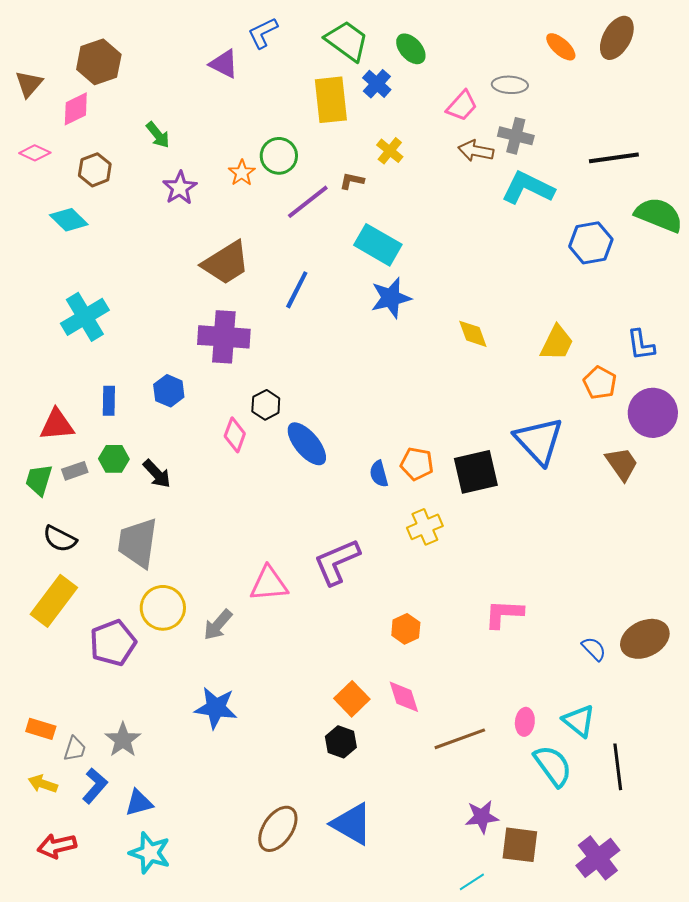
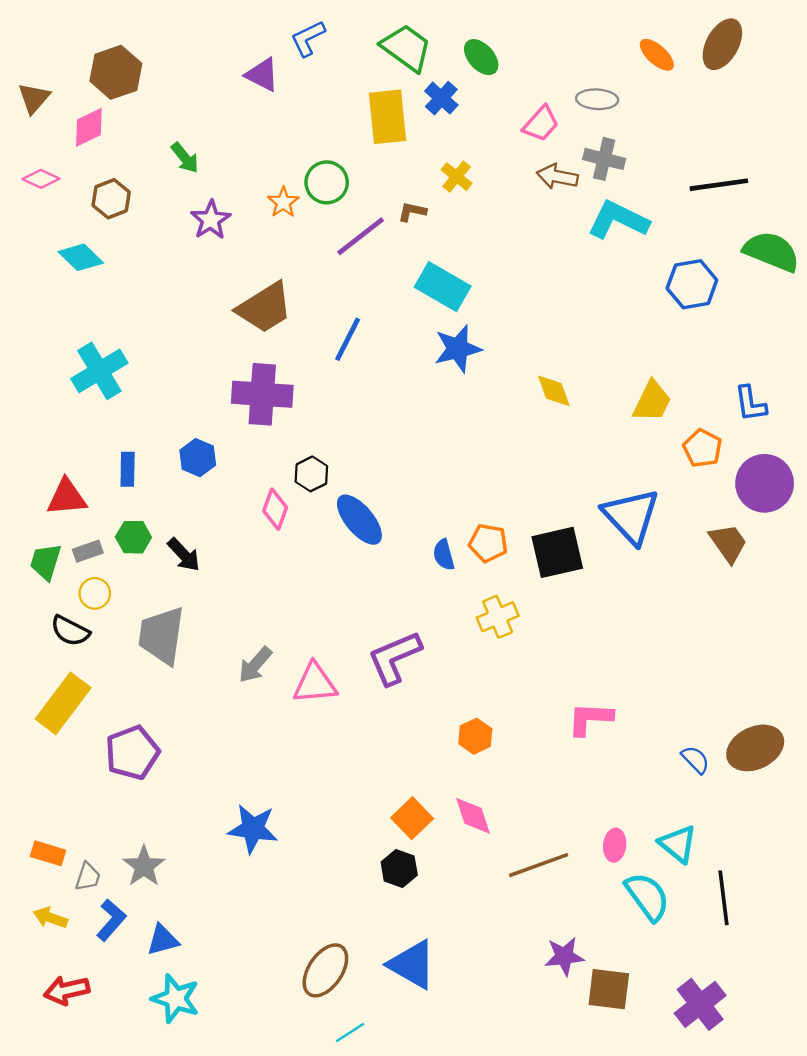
yellow circle: (163, 608) -> (95, 593), moved, size x0.6
gray arrow: (218, 625) -> (255, 665), moved
cyan line: (472, 882) -> (350, 1032), moved

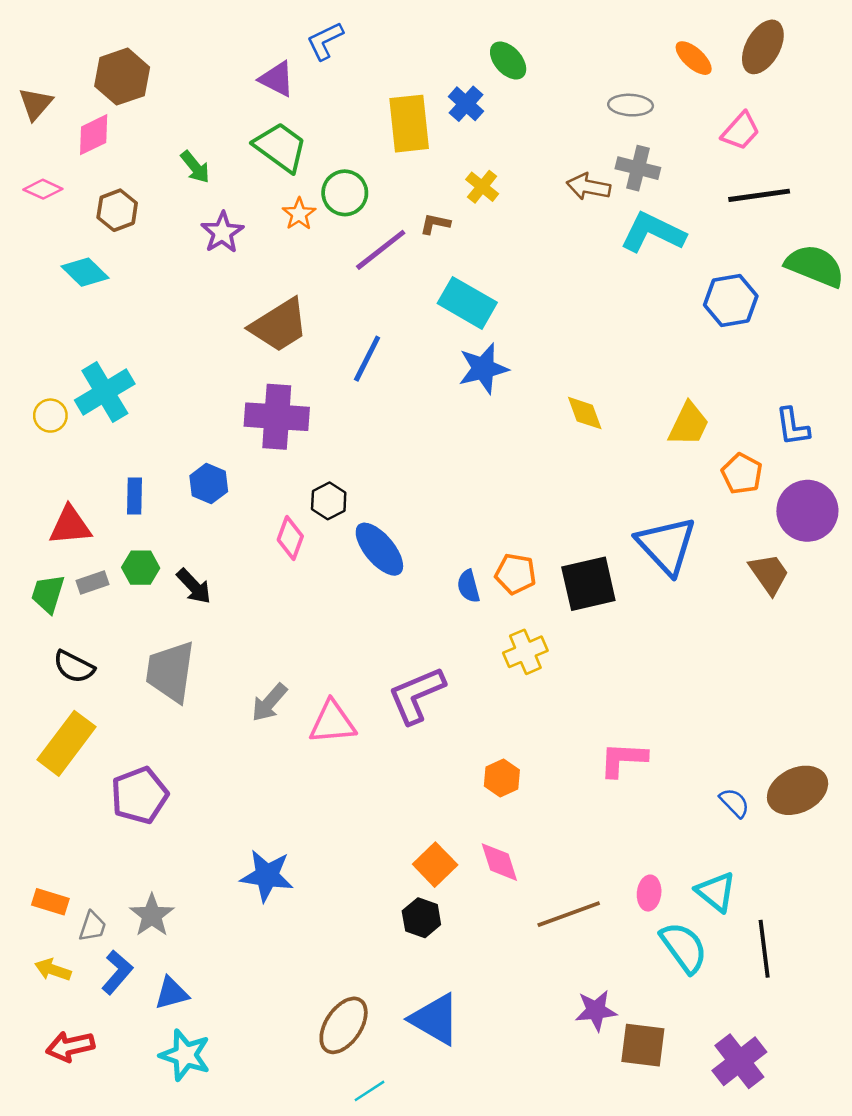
green trapezoid: (406, 48) -> (280, 147), moved
pink trapezoid: (541, 124) -> (741, 131), moved
yellow circle: (95, 593) -> (50, 416), moved

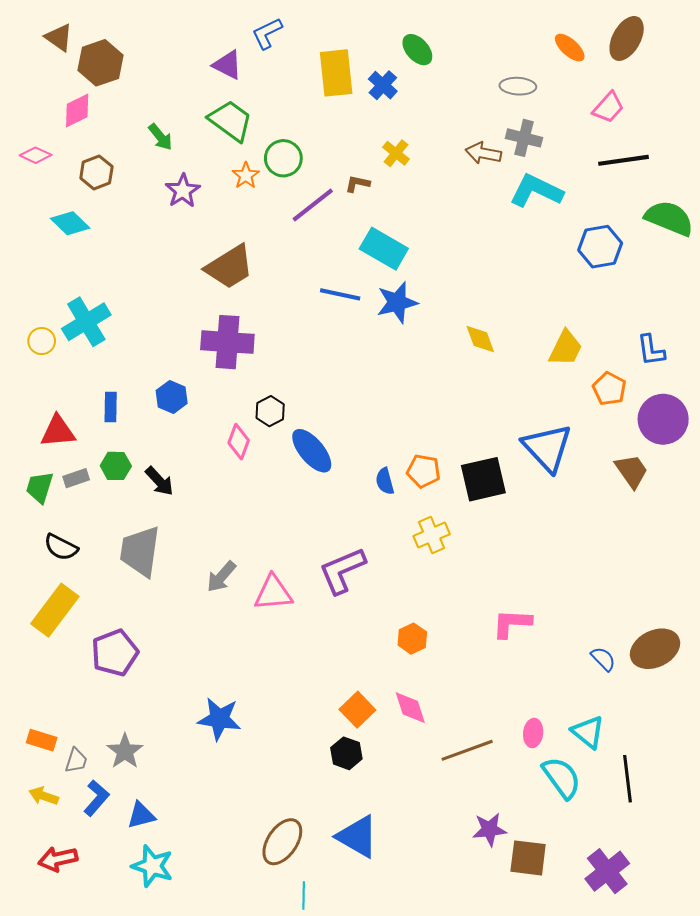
brown triangle: (36, 104) -> (59, 37), moved, turned -36
yellow rectangle: (409, 124) -> (336, 73), moved
blue line: (367, 359) -> (340, 294), moved, turned 75
cyan line: (370, 1091) -> (304, 896), turned -56

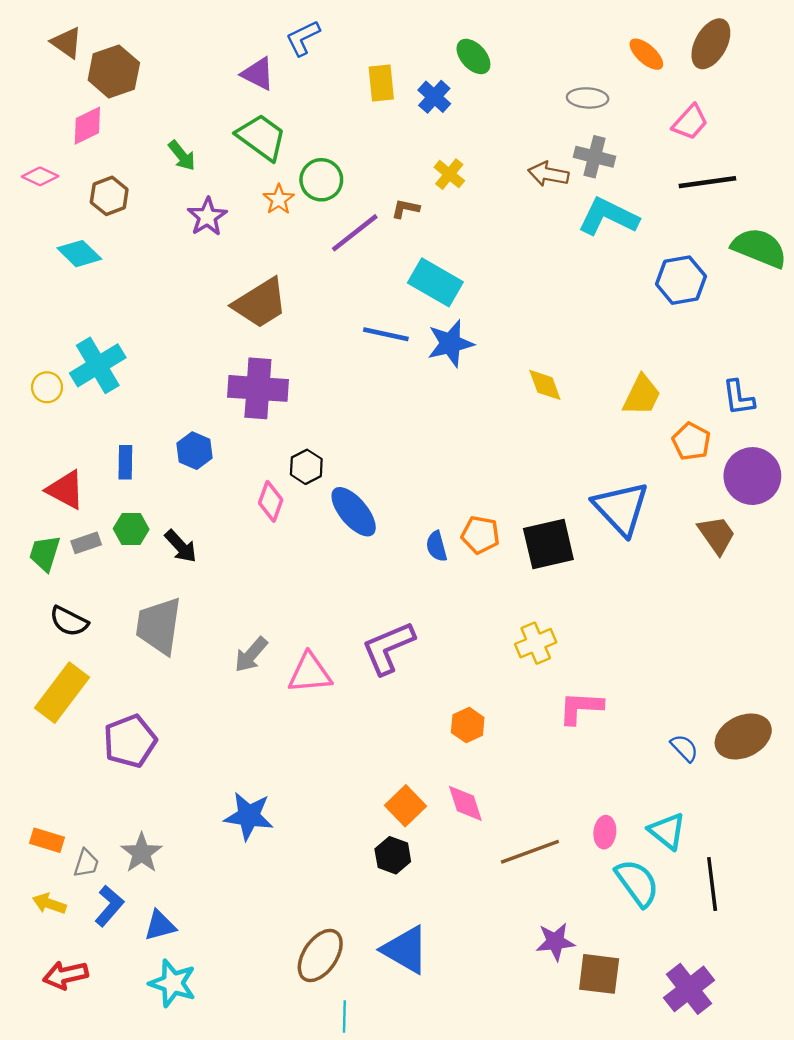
yellow rectangle: (336, 73) -> (381, 83), size x0.7
red triangle: (58, 431) -> (65, 490), turned 33
yellow cross: (432, 535) -> (536, 643), moved

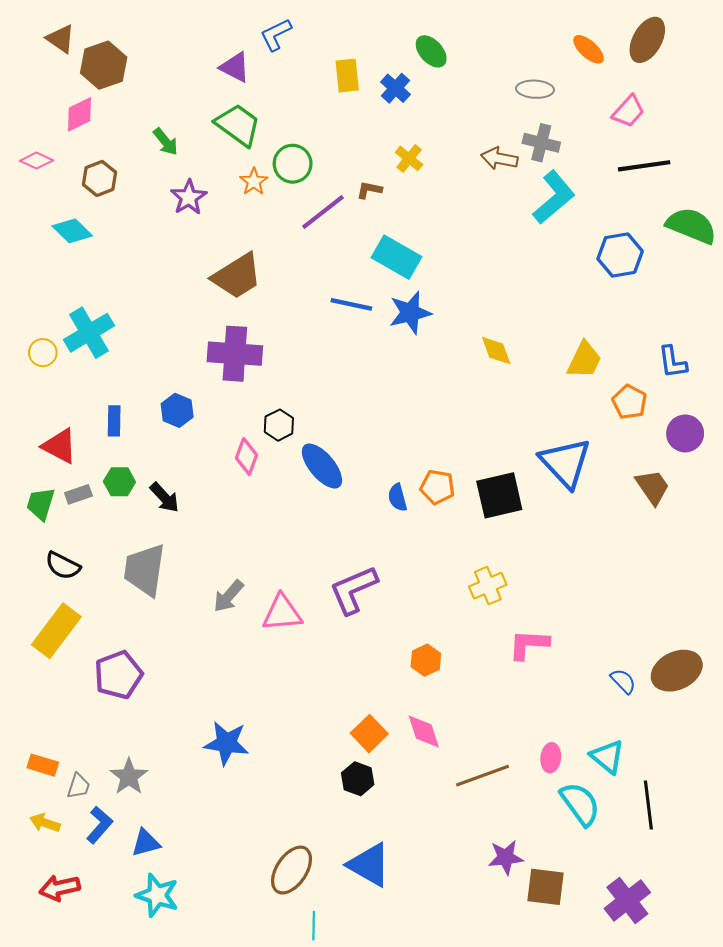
cyan L-shape: (608, 217) -> (554, 197), turned 114
purple circle: (752, 476) -> (685, 433), size x0.7

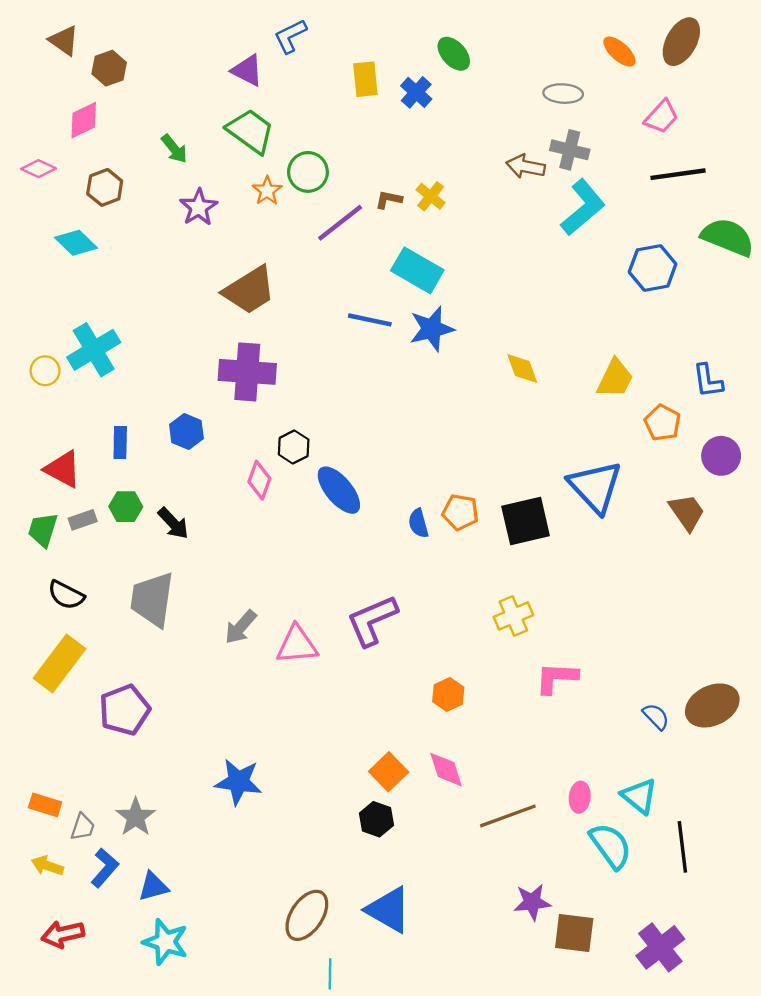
brown hexagon: (104, 65) -> (109, 68), size x0.7
yellow cross: (409, 158) -> (431, 196), moved

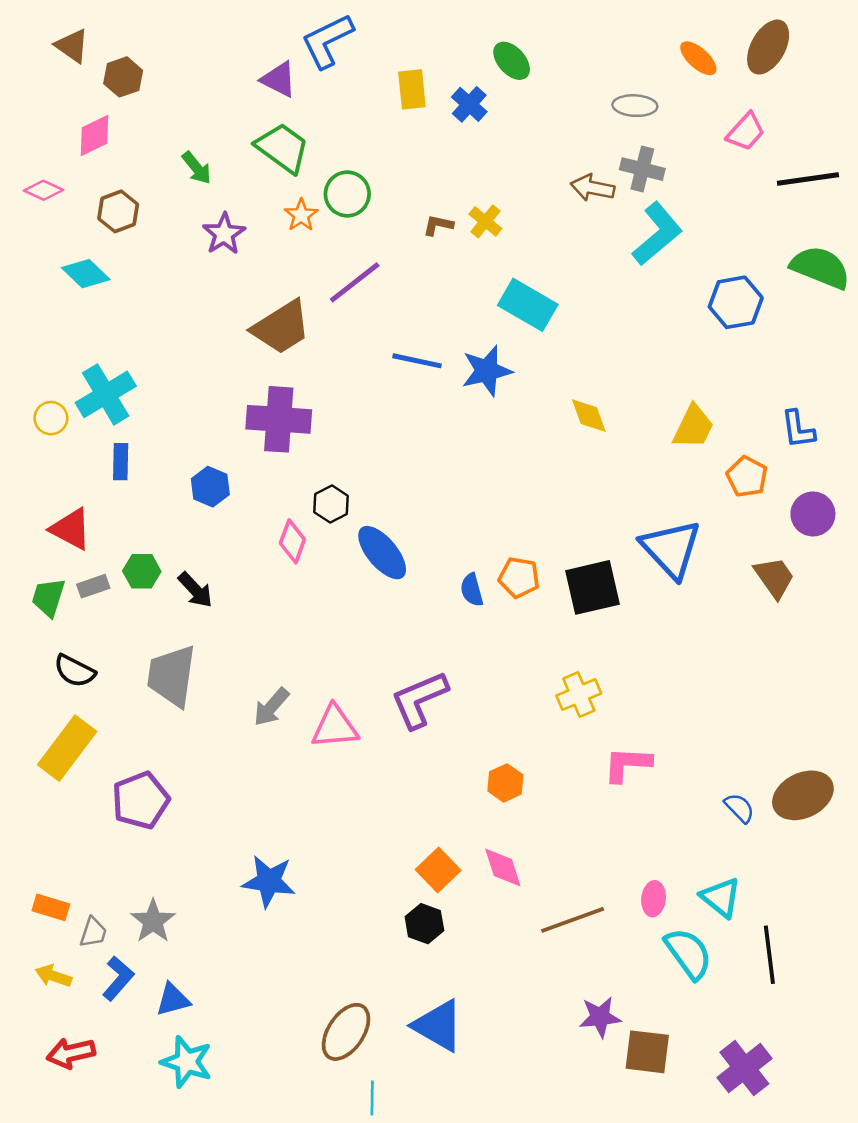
blue L-shape: (290, 36) -> (327, 41), size x1.4
black line: (678, 174) -> (808, 179), moved
purple line: (340, 223) -> (355, 282), moved
cyan rectangle: (417, 270) -> (528, 305), moved
blue rectangle: (120, 443) -> (121, 462), moved

